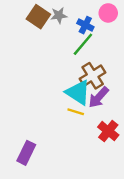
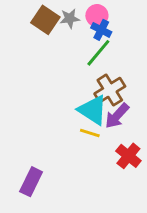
pink circle: (108, 13) -> (97, 16), moved

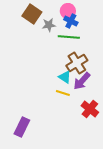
gray star: (70, 18) -> (49, 25), moved
green line: (98, 53) -> (69, 37), turned 55
cyan triangle: (93, 110) -> (65, 77), size x0.6

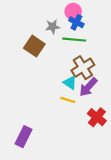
brown square: (32, 14) -> (34, 46), moved

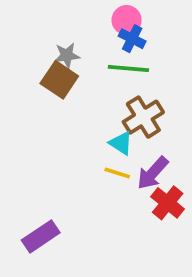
gray star: (53, 27) -> (67, 55), moved
purple arrow: (88, 87) -> (153, 173), moved
purple rectangle: (24, 137) -> (41, 236), turned 30

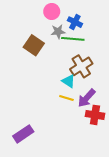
pink circle: (127, 20) -> (52, 11), moved
gray star: (67, 55) -> (58, 32), moved
red cross: (168, 203) -> (95, 115), turned -30

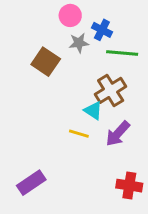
green line: (73, 39) -> (122, 53), moved
yellow line: (66, 98) -> (79, 134), moved
red cross: (95, 115) -> (129, 186), moved

